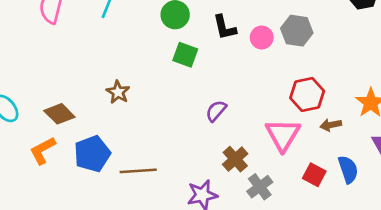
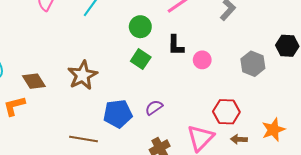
gray hexagon: (297, 31) -> (253, 64), moved
brown star: (118, 92) -> (83, 75), size x1.6
blue pentagon: (92, 154) -> (118, 114), moved

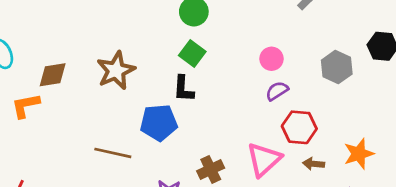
black L-shape: (176, 45) -> (183, 89), moved
brown diamond: (34, 81) -> (53, 75), turned -70
purple semicircle: (154, 108) -> (277, 91), moved

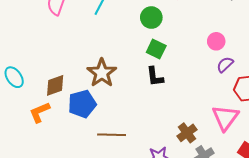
blue pentagon: (159, 123) -> (82, 104), moved

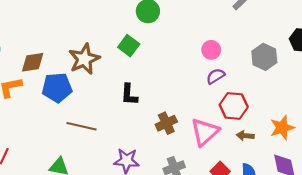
green square: (156, 49) -> (129, 46), moved
black L-shape: (155, 77) -> (129, 95), moved
brown cross: (187, 133) -> (166, 123), moved

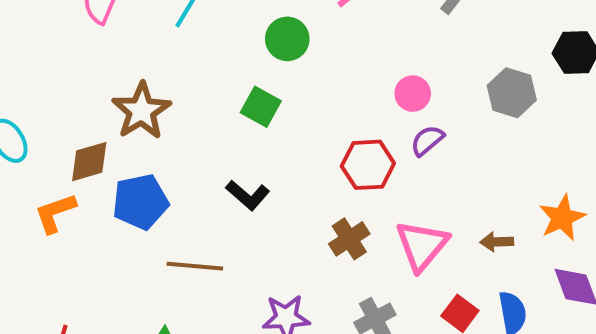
brown star: (84, 59) -> (141, 111), moved
black L-shape: (129, 95) -> (248, 195), moved, turned -45
red hexagon: (234, 106) -> (368, 165), moved

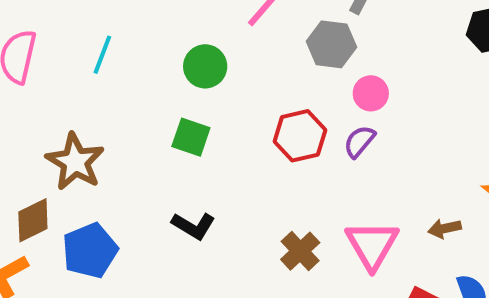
gray hexagon: (512, 93) -> (331, 44), moved
pink circle: (413, 94) -> (371, 93), moved
red hexagon: (368, 165) -> (300, 136), moved

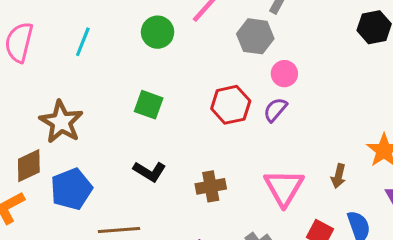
green circle: (205, 66) -> (158, 32), moved
brown arrow: (445, 228) -> (339, 176), turned -65
brown cross: (300, 251) -> (211, 186), moved, turned 32

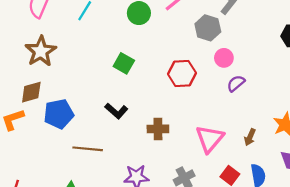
purple semicircle: (275, 110) -> (236, 83), moved
brown star: (61, 122) -> (41, 51), moved

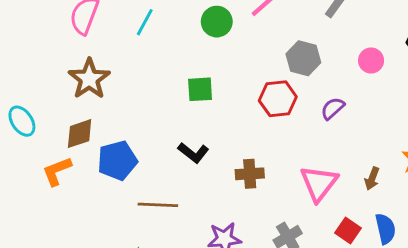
gray hexagon: (208, 28) -> (303, 58), moved
pink circle: (224, 58) -> (371, 61), moved
green square: (124, 63) -> (200, 89), turned -30
purple semicircle: (236, 83) -> (333, 108), moved

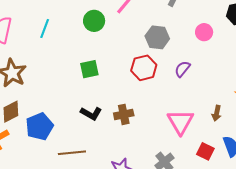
brown cross: (250, 174) -> (124, 114), moved

